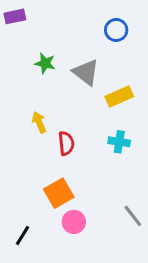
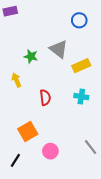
green star: (45, 63) -> (31, 56), moved
yellow arrow: (39, 122) -> (16, 80), moved
orange square: (59, 193) -> (28, 132), moved

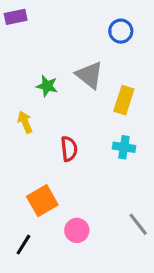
yellow rectangle: (81, 66) -> (124, 100), turned -48

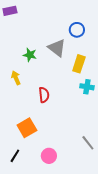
blue circle: (121, 31) -> (77, 30), moved
cyan cross: (124, 147) -> (87, 87), moved
pink circle: (77, 230) -> (49, 156), moved

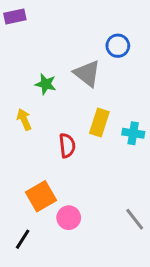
yellow rectangle: (79, 64) -> (99, 122), moved
pink circle: (49, 156) -> (69, 218), moved

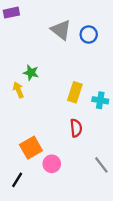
gray triangle: (87, 73) -> (61, 30), moved
green star: (46, 84) -> (31, 73), moved
red semicircle: (67, 146) -> (76, 128), moved

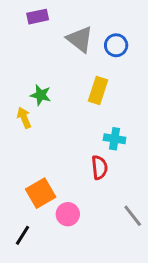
purple rectangle: (11, 13) -> (38, 17), moved
yellow rectangle: (75, 92) -> (98, 91), moved
cyan cross: (100, 100) -> (115, 139), moved

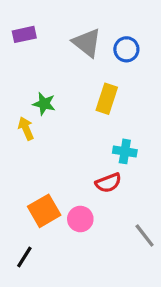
purple rectangle: (38, 17) -> (24, 34), moved
red semicircle: (99, 167) -> (108, 183), turned 75
pink circle: (68, 214) -> (80, 219), moved

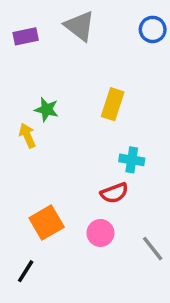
gray triangle: (87, 43) -> (80, 26), moved
blue circle: (126, 49) -> (153, 29), moved
pink circle: (80, 219) -> (100, 233), moved

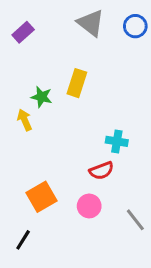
gray triangle: (80, 26) -> (91, 23), moved
purple rectangle: (26, 36) -> (23, 32), turned -30
yellow rectangle: (113, 104) -> (77, 83), moved

